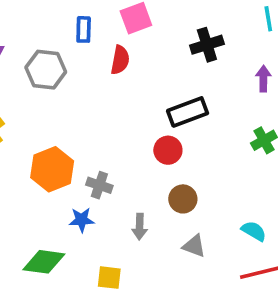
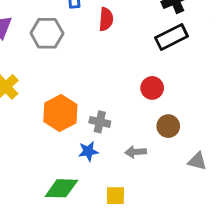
black rectangle: (188, 112) -> (172, 37), moved
gray arrow: (140, 227) -> (136, 152), turned 90
gray triangle: (194, 246) -> (197, 161), moved

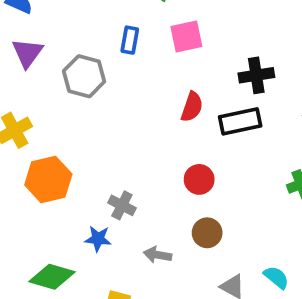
red semicircle: (106, 19) -> (192, 107), moved
orange hexagon: (60, 113) -> (48, 180), moved

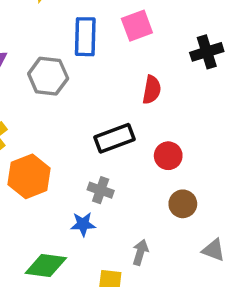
blue rectangle: (130, 40) -> (85, 37), size x1.5
black rectangle: (240, 121) -> (115, 138), moved
gray arrow: (158, 255) -> (140, 252), moved, turned 105

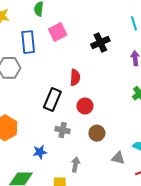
red semicircle: (152, 90) -> (75, 78), moved
black rectangle: (115, 138) -> (52, 99), turned -40
gray cross: (101, 190) -> (63, 130), moved

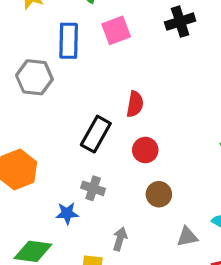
black cross: (100, 43) -> (180, 22), moved
gray cross: (63, 130) -> (93, 188), moved
gray triangle: (118, 158) -> (187, 237), turned -32

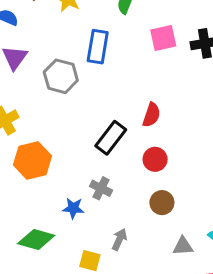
pink square: (116, 30) -> (163, 38), moved

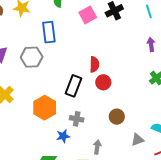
red circle: (155, 159) -> (103, 82), moved
orange hexagon: (32, 160) -> (45, 108), moved

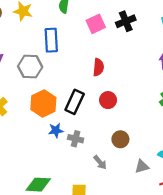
red semicircle: (94, 64) -> (98, 67), moved
orange hexagon: (45, 108) -> (43, 103), moved
blue star: (63, 136) -> (56, 130), moved
gray arrow: (97, 147) -> (100, 162), moved, turned 128

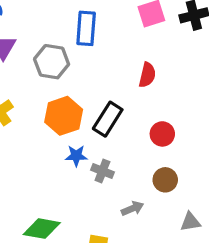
red circle: (108, 100) -> (162, 134), moved
gray arrow: (100, 162) -> (133, 208), turned -80

